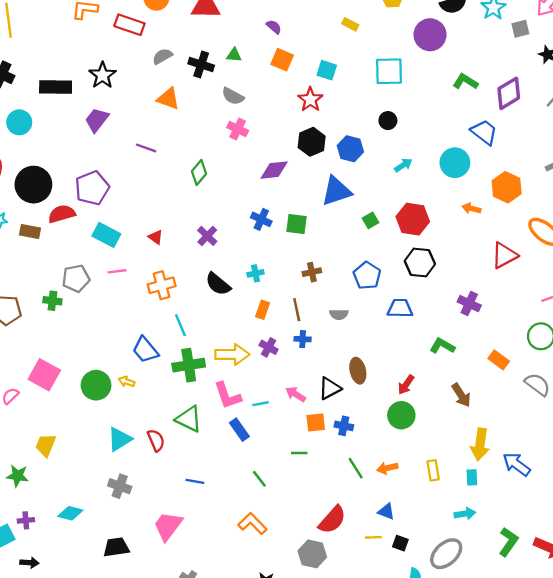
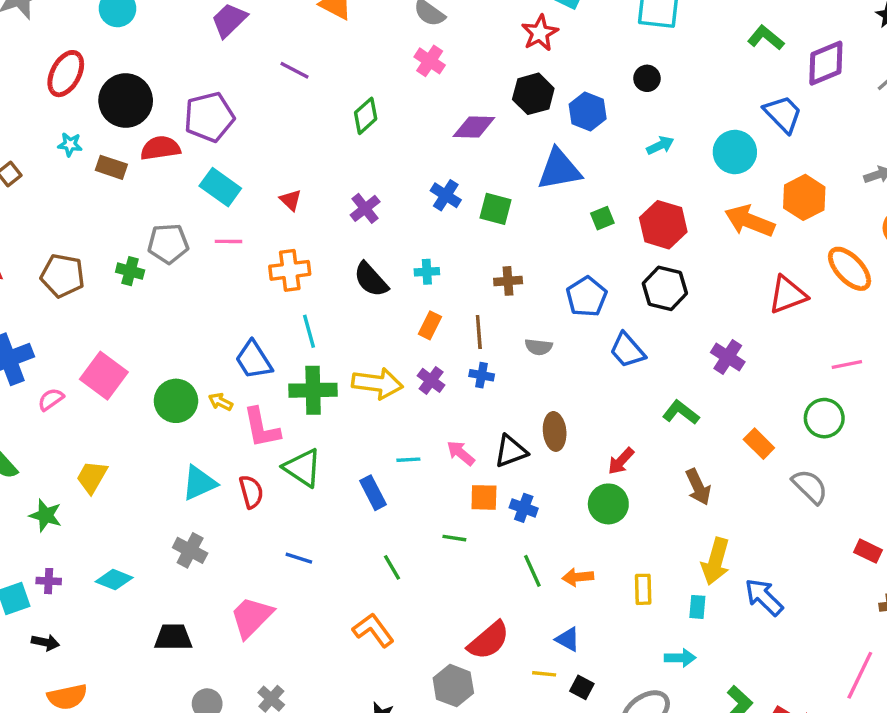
orange arrow: (471, 208) -> (750, 221), size x1.8
blue trapezoid: (400, 308) -> (627, 350), turned -140
pink L-shape: (228, 396) -> (262, 428), moved

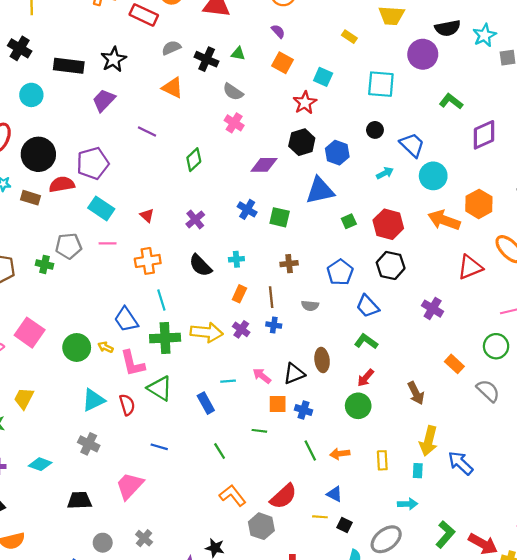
purple diamond: (826, 63) -> (484, 135), moved
blue trapezoid: (783, 114) -> (412, 145), moved
green L-shape: (681, 412) -> (366, 341), moved
orange L-shape: (373, 630) -> (233, 495), moved

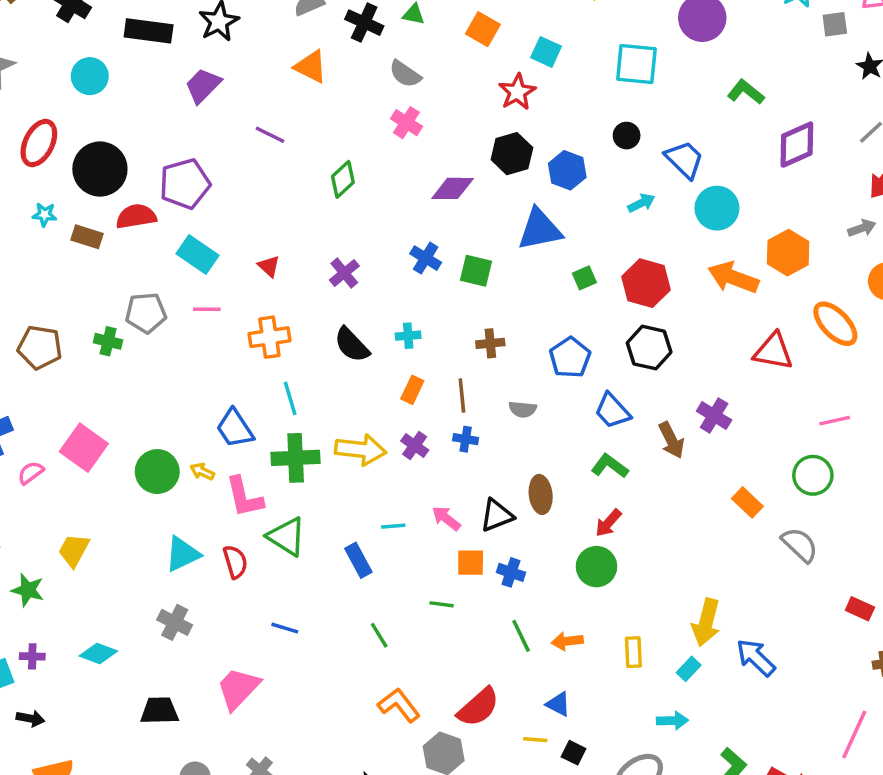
red triangle: (470, 267) -> (773, 351), turned 32
brown arrow: (416, 393) -> (671, 440), moved
cyan rectangle: (418, 471) -> (689, 669), turned 40

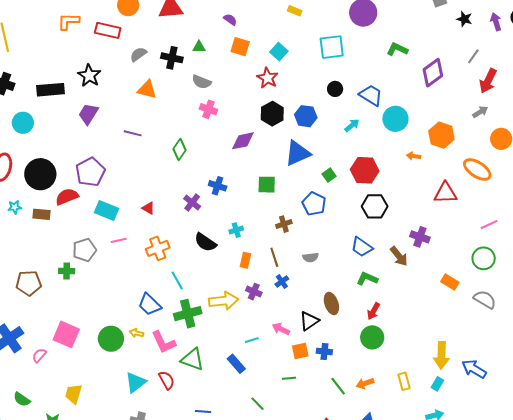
cyan square: (546, 52) -> (279, 52), turned 30
blue cross: (426, 258) -> (218, 186), moved
orange arrow: (733, 278) -> (413, 156), size x0.5
blue pentagon: (570, 358) -> (314, 204), moved
blue cross: (466, 439) -> (282, 282), turned -32

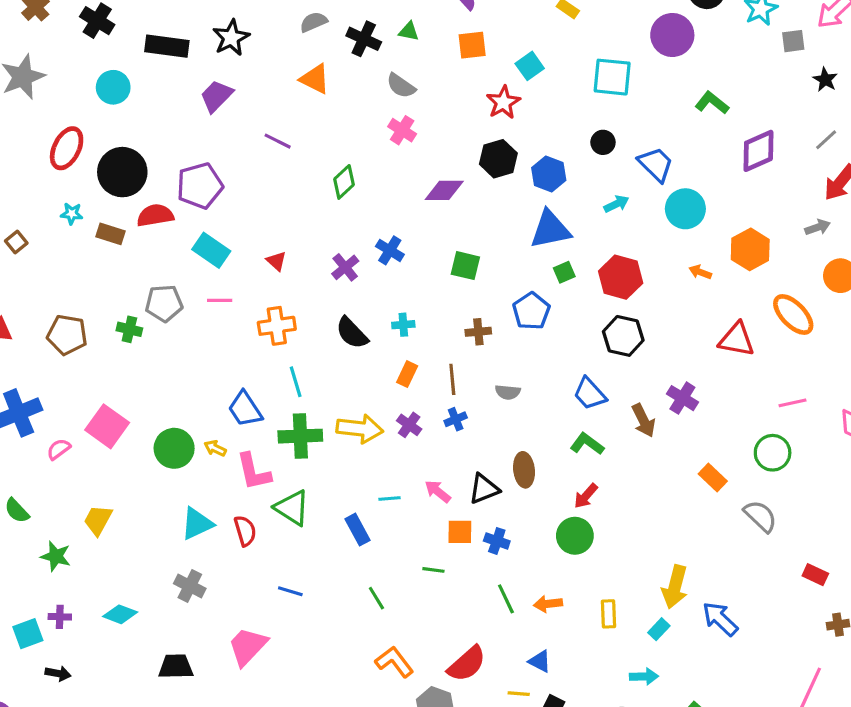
orange square: (240, 47) -> (472, 45), turned -36
blue triangle: (298, 153) -> (550, 229), moved

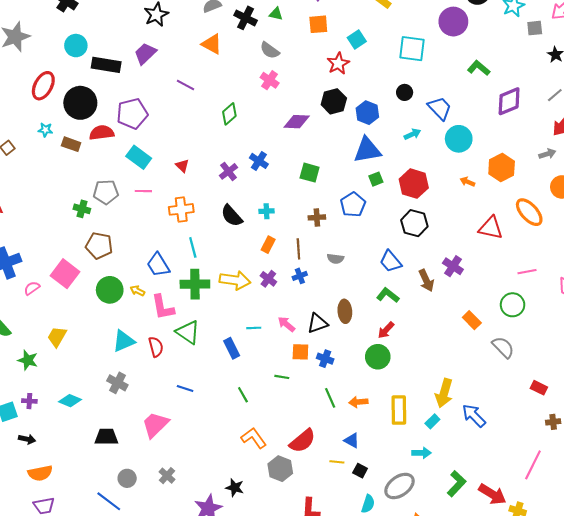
black rectangle: (167, 46) -> (106, 65), moved
brown pentagon: (67, 335) -> (99, 246), moved
yellow rectangle: (608, 614) -> (399, 410), size x1.5

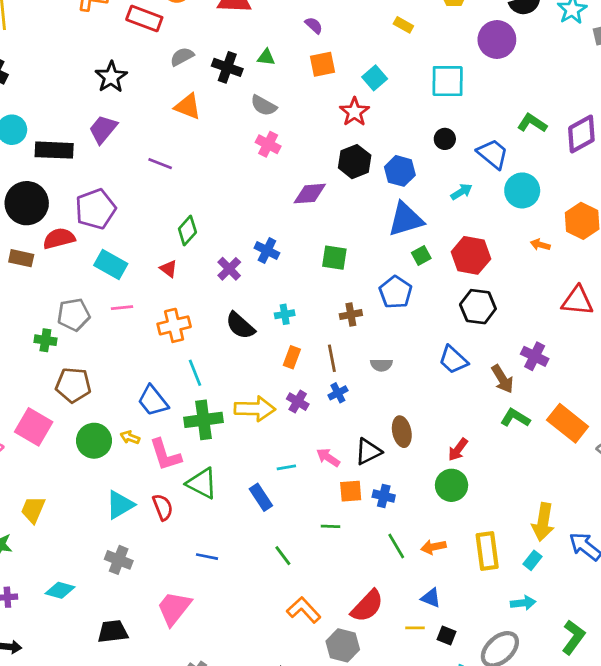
green L-shape: (479, 68) -> (532, 123), moved
green diamond: (229, 114) -> (187, 231), moved
green L-shape: (388, 295) -> (515, 418), moved
orange rectangle: (472, 320) -> (568, 423), size x1.6

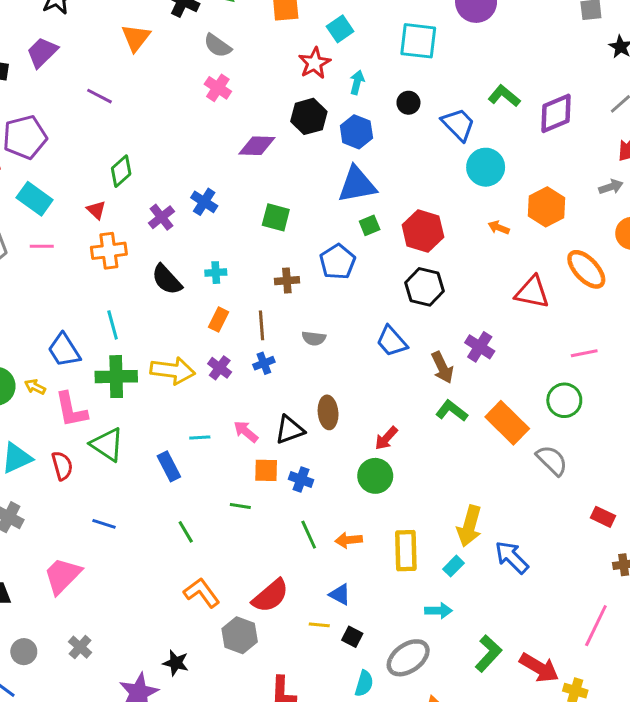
orange triangle: (188, 106) -> (136, 38), turned 40
cyan arrow: (461, 192) -> (357, 82), moved, turned -50
orange cross: (174, 325) -> (109, 251), moved

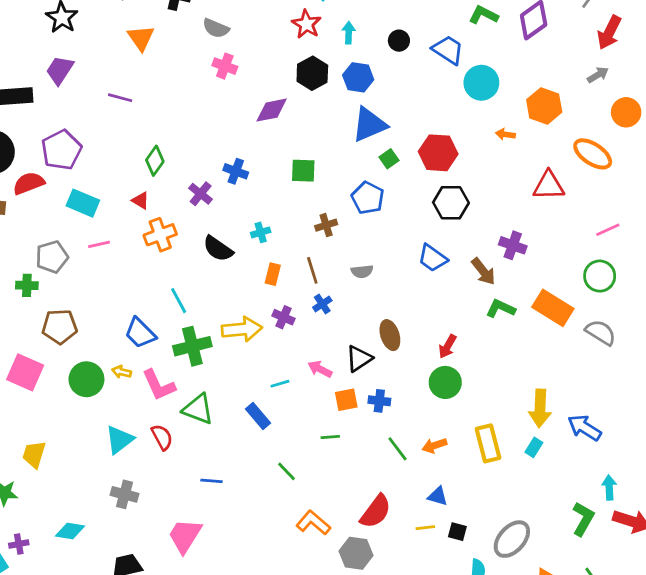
cyan arrow: (438, 611) -> (609, 487), moved, turned -80

